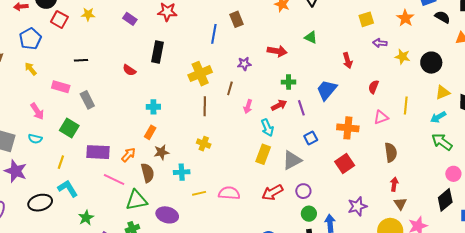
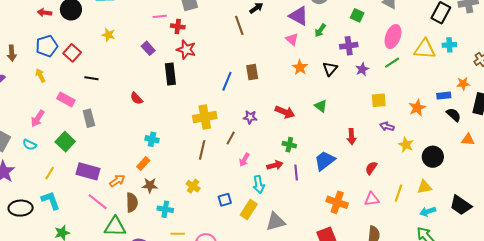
red square: (59, 19) -> (72, 53), moved
black rectangle: (158, 52) -> (170, 74), moved, turned -30
yellow triangle: (443, 92) -> (424, 187), moved
pink arrow: (37, 111) -> (38, 118), turned 54
blue square: (311, 138) -> (225, 200), moved

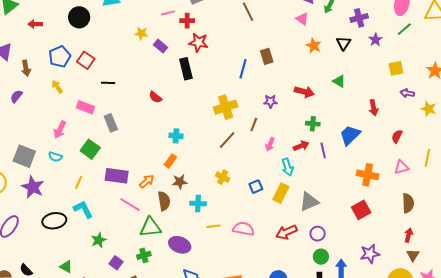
red arrow: (44, 13) -> (35, 24), moved
yellow star: (108, 35) -> (141, 33), moved
brown line: (202, 150) -> (227, 140), turned 36

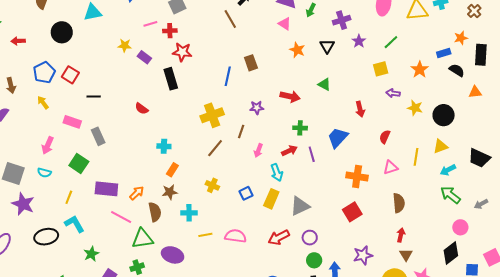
green line: (404, 29) -> (391, 42), moved
orange rectangle: (170, 161) -> (172, 170), moved

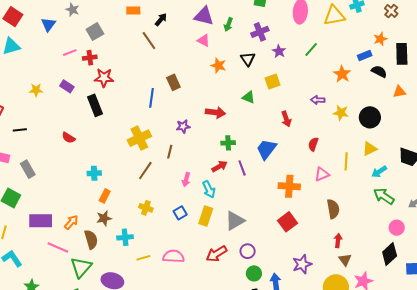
yellow star: (125, 45) -> (36, 90), moved
yellow square: (381, 69) -> (272, 82), moved
pink arrow: (258, 151) -> (186, 180), moved
green triangle: (142, 239) -> (81, 267), turned -35

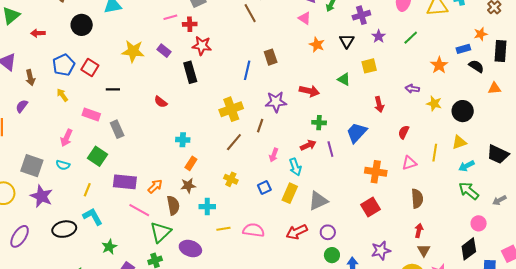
yellow star: (36, 90) -> (133, 51), size x1.6
purple star: (183, 126) -> (276, 102), size x1.5

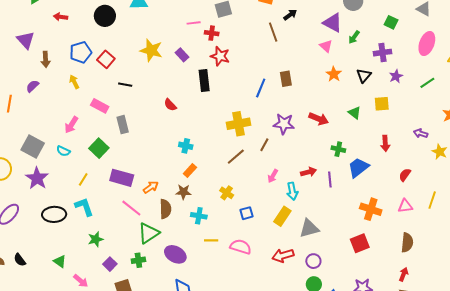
green cross: (319, 123) -> (338, 149), moved
blue square: (264, 188) -> (246, 213), moved

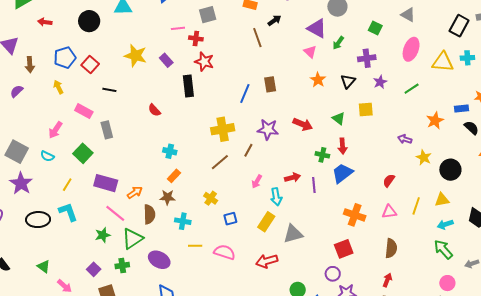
red arrow: (385, 143) -> (342, 146), moved
green star: (96, 239) -> (103, 235), moved
purple circle: (313, 261) -> (333, 274), moved

